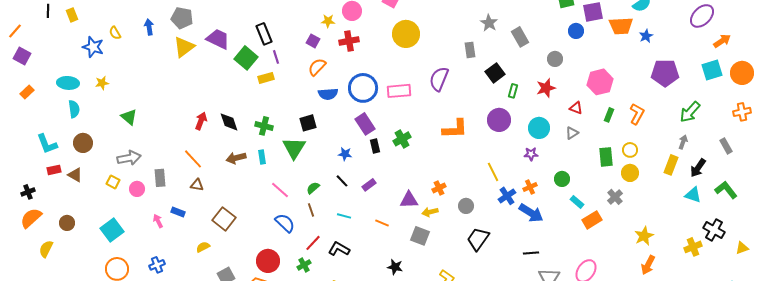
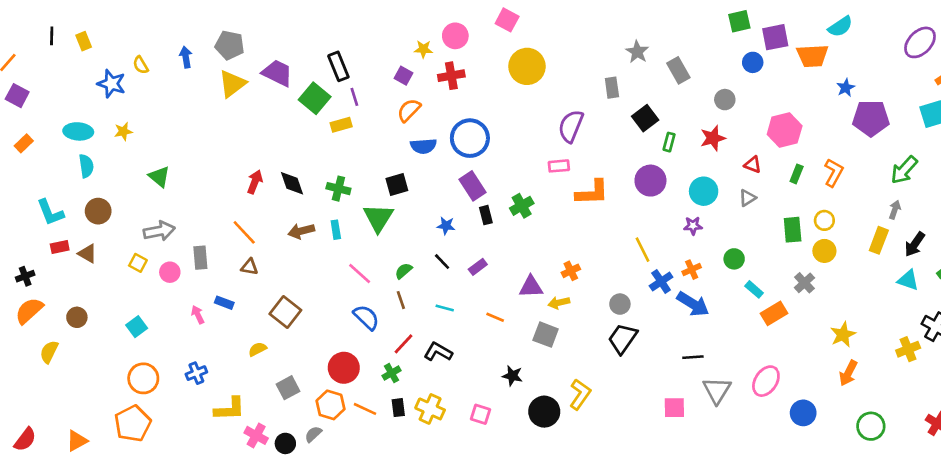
blue star: (646, 36) -> (846, 88), moved
pink rectangle: (399, 91) -> (559, 166), moved, size x0.7
gray circle: (466, 206) -> (620, 304), moved
cyan square: (112, 230) -> (137, 327), size x0.7

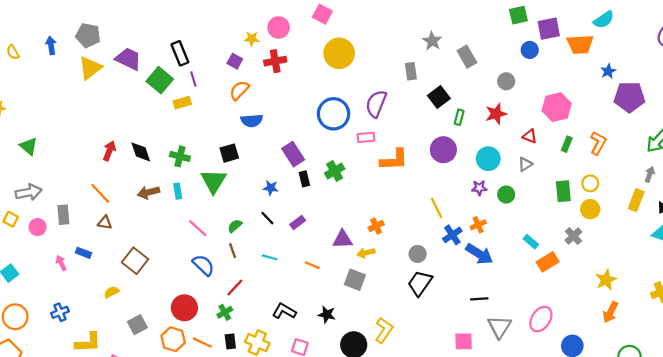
blue circle: (470, 138) -> (334, 114), moved
green circle: (734, 259) -> (506, 195), moved
black L-shape: (438, 352) -> (284, 311), moved

